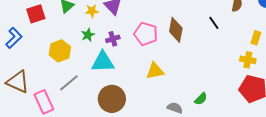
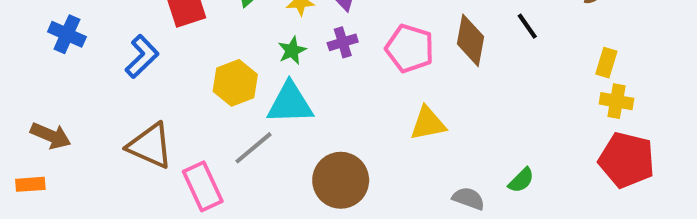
black line: (214, 23) -> (527, 26), moved
yellow rectangle: (256, 38) -> (606, 63), moved
purple cross: (113, 39) -> (343, 42), moved
cyan triangle: (103, 62) -> (290, 103), moved

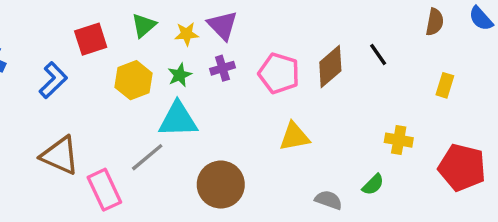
brown diamond: (470, 40) -> (330, 66), turned 39
yellow hexagon: (235, 83) -> (133, 80), moved
yellow cross: (616, 101) -> (399, 140), moved

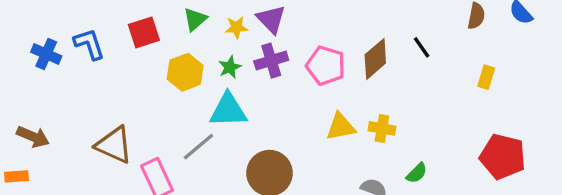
purple cross: (222, 68) -> (271, 61), size x1.4
blue L-shape: (53, 80) -> (89, 44), moved, turned -64
yellow cross: (399, 140) -> (382, 128), moved

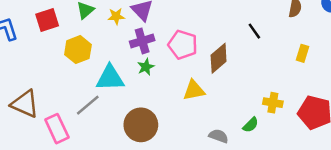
brown diamond: (375, 59) -> (219, 58), moved
green star: (230, 67) -> (146, 67), moved
yellow cross: (382, 128) -> (273, 103), moved

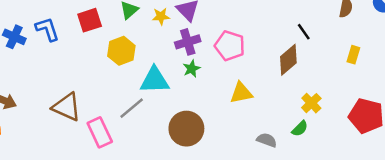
brown diamond: (219, 58) -> (288, 60), moved
yellow cross: (273, 103) -> (311, 103), moved, turned 36

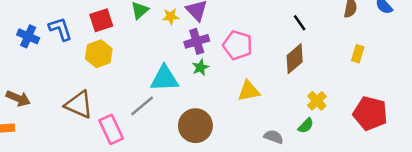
black line: (304, 32) -> (300, 23), moved
yellow hexagon: (121, 51) -> (99, 54), moved

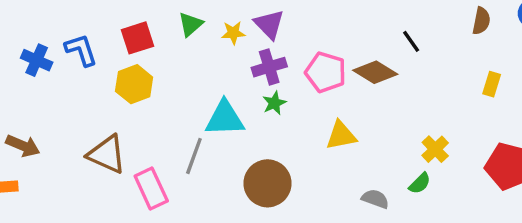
brown diamond: (295, 59) -> (375, 72), moved, turned 72
gray line: (142, 106) -> (194, 156), turned -30

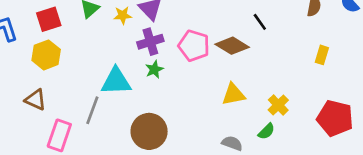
yellow triangle: (341, 135) -> (233, 94), moved
brown triangle: (107, 154) -> (36, 100), moved, size x0.7
pink rectangle: (151, 188) -> (59, 135), turned 44

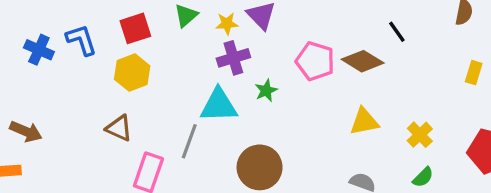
purple cross: (150, 42) -> (233, 58), moved
green semicircle: (266, 131) -> (423, 177), moved

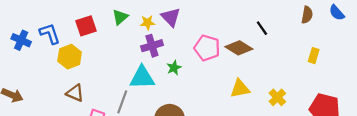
yellow hexagon: (132, 73) -> (70, 57), moved

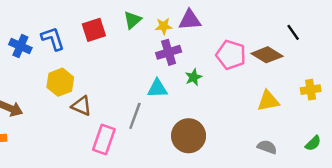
purple triangle: (171, 17) -> (190, 20), turned -50
yellow hexagon: (70, 57) -> (60, 82), moved
cyan triangle: (142, 78) -> (157, 88), size x0.7
yellow cross: (277, 97) -> (311, 90), moved, turned 35

